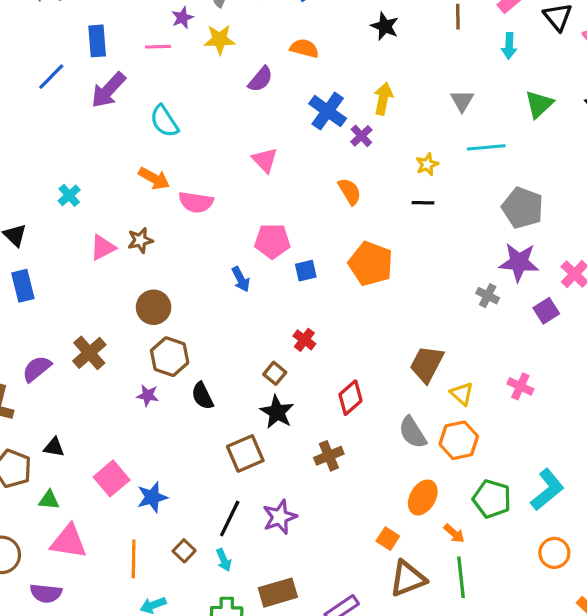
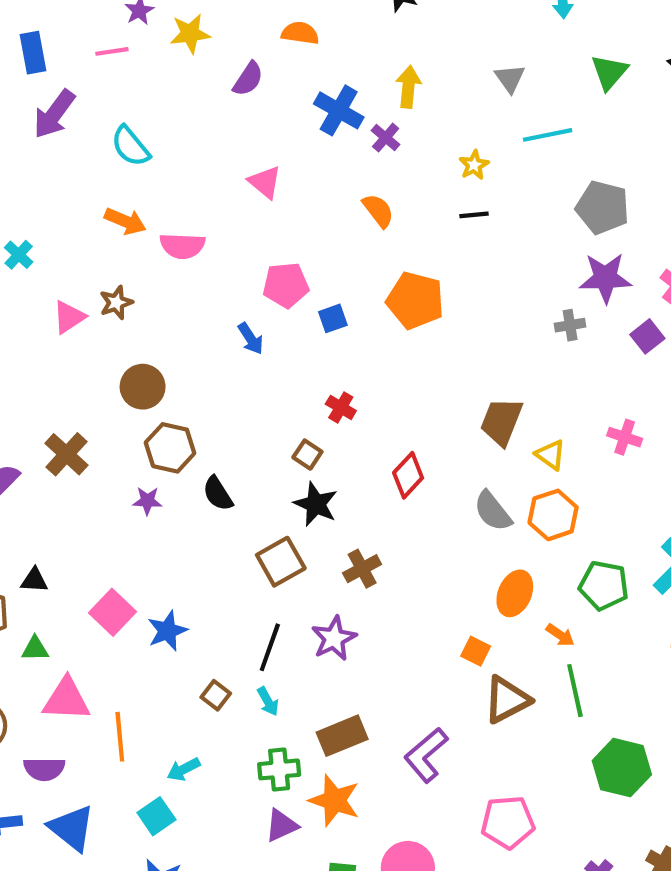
gray cross: (488, 296) -> (570, 325), turned -30
brown cross: (329, 456) -> (362, 569), moved
orange line: (134, 559) -> (120, 737), moved

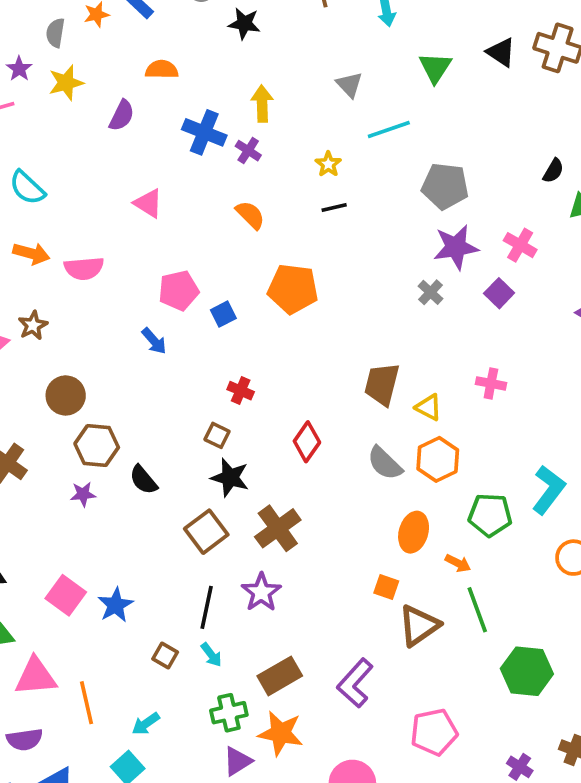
gray cross: (570, 325) -> (430, 292), turned -30
brown cross: (362, 569) -> (278, 528), size x1.4

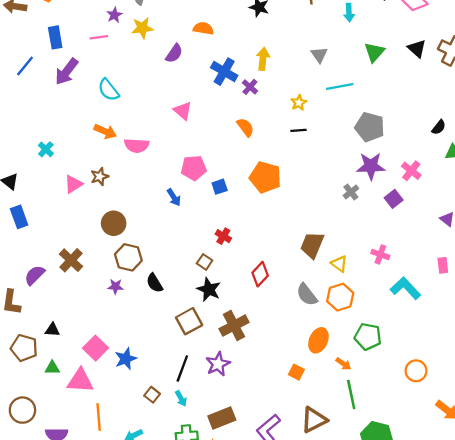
cyan L-shape: (549, 490) -> (406, 288), moved, turned -88
brown triangle: (419, 626) -> (314, 420), moved
pink triangle: (36, 676) -> (80, 381), moved

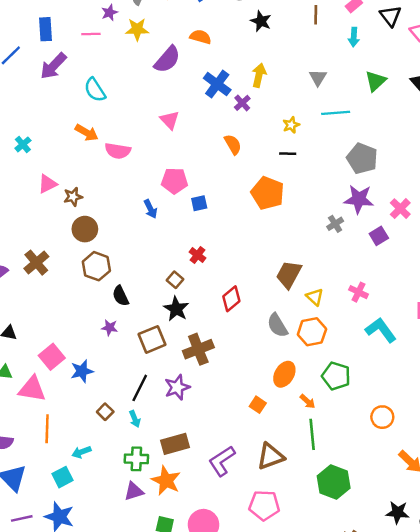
purple semicircle: (174, 53) -> (167, 59), size x1.4
brown star: (100, 176) -> (73, 197), moved
orange pentagon: (265, 177) -> (268, 193), moved
purple star: (115, 286) -> (110, 328), moved

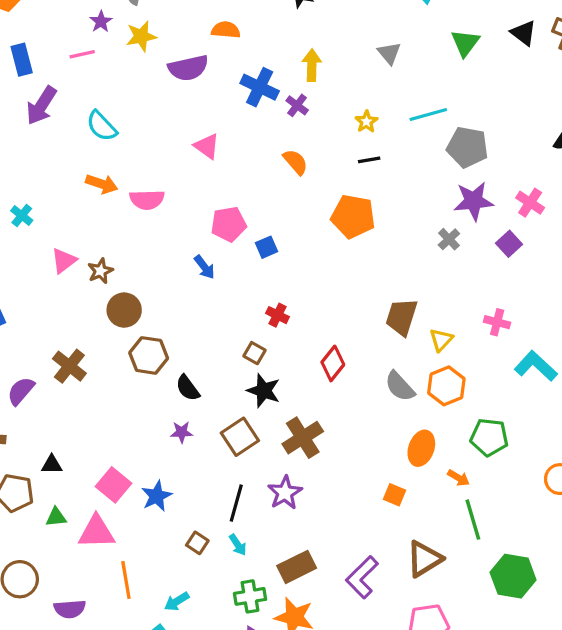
purple semicircle: (167, 59) -> (188, 68), turned 48
cyan line: (336, 113) -> (428, 115), moved
yellow triangle: (315, 297) -> (441, 340), turned 42

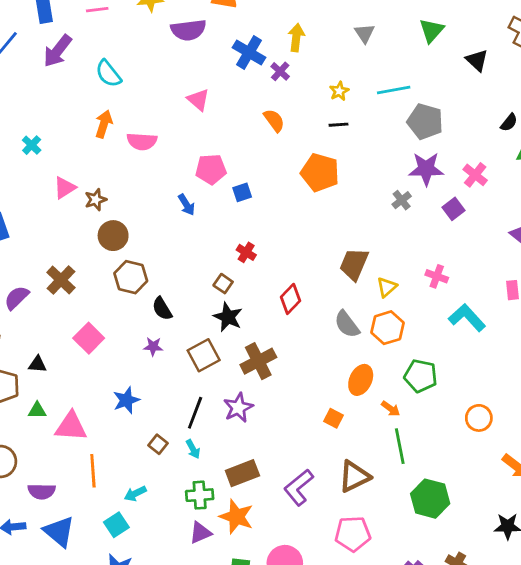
black triangle: (524, 33) -> (477, 60), moved
orange arrow: (102, 184) -> (104, 124), turned -96
pink square: (114, 485) -> (89, 338), moved

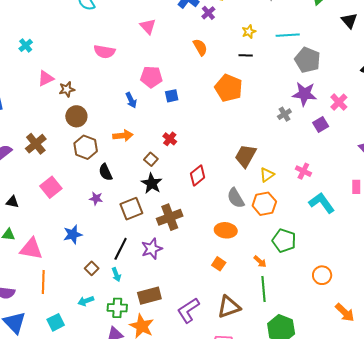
orange arrow: (104, 124) -> (123, 136), moved, turned 60
orange ellipse: (361, 380) -> (226, 230), moved, turned 65
cyan arrow: (135, 494) -> (86, 301), moved

